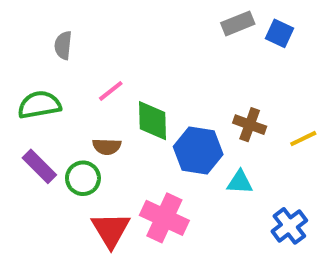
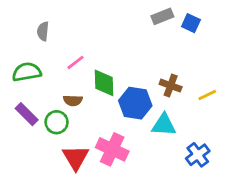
cyan triangle: (240, 182) -> (164, 125), size x1.4

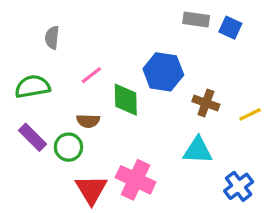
gray rectangle: (162, 16) -> (196, 20), turned 30
blue hexagon: (135, 103) -> (163, 72), moved

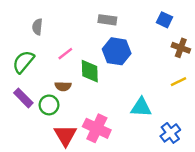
gray rectangle: (196, 20) -> (107, 20), moved
green semicircle: (33, 87) -> (23, 62), turned -40
brown cross: (206, 103) -> (181, 48), moved

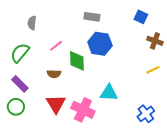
green circle: (49, 105) -> (16, 107), moved
cyan triangle: (141, 107) -> (109, 93), moved
red triangle: (65, 135) -> (56, 104), moved

